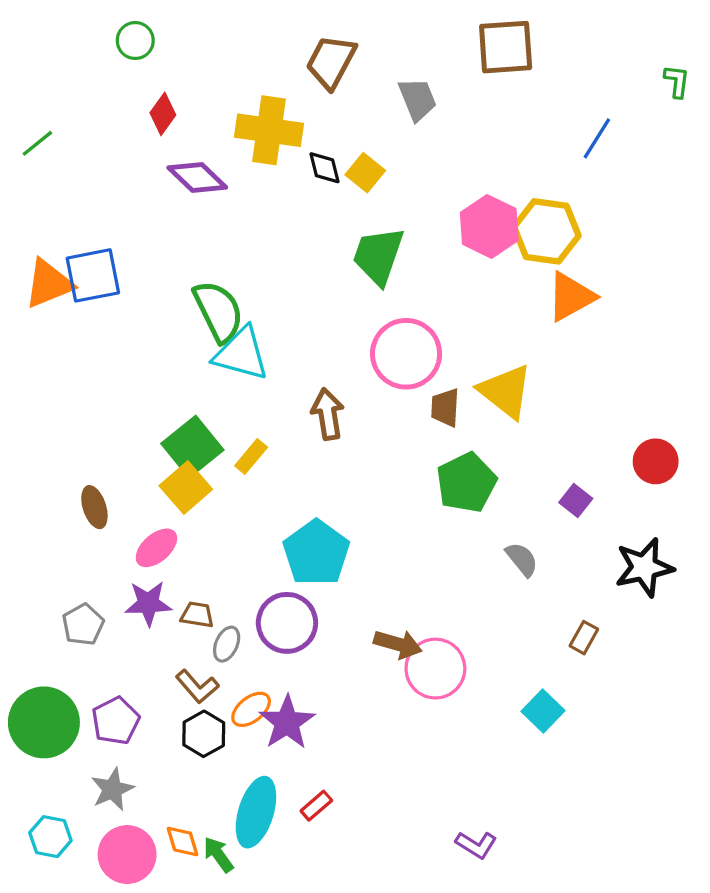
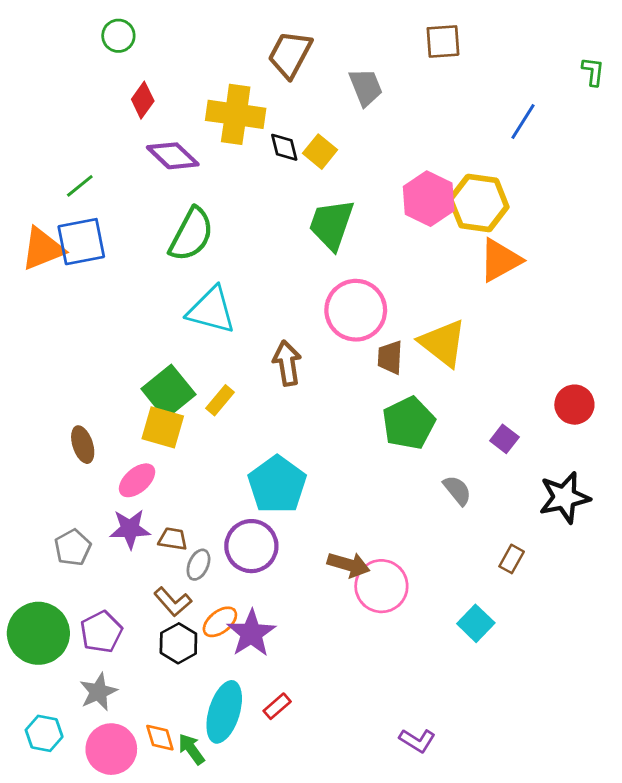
brown square: (506, 47) -> (443, 41), size x0.7
green line: (37, 143) -> (80, 186), moved
green semicircle: (218, 311) -> (191, 234), moved, turned 54
yellow square: (186, 487) -> (163, 427), turned -33

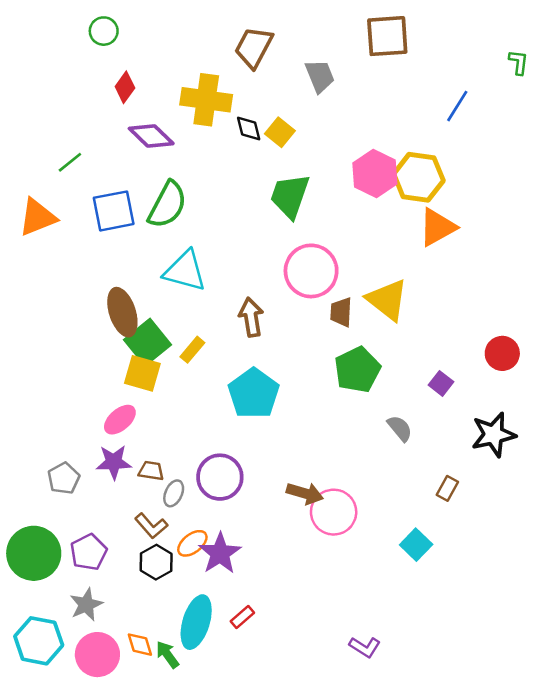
brown square: (443, 41) -> (387, 36), size x1.4
blue square: (81, 242) -> (114, 211), moved
brown ellipse: (83, 445) -> (122, 312), moved, size x1.5
cyan pentagon: (277, 485) -> (254, 393), moved
cyan hexagon: (44, 733) -> (39, 641), size x1.5

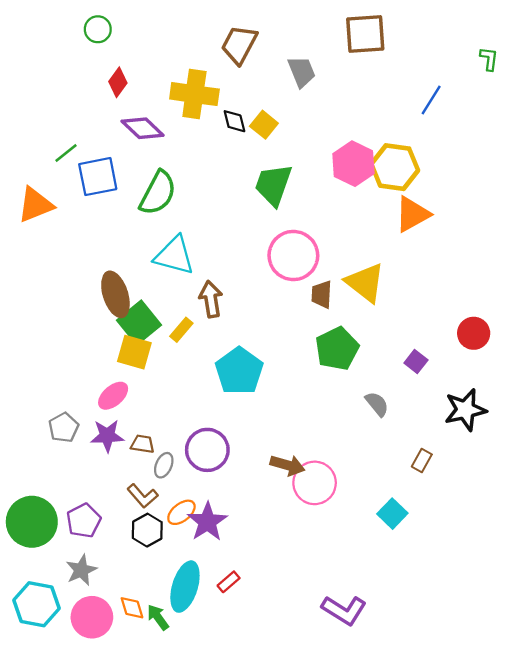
blue square: (114, 211) -> (98, 177), moved
brown arrow: (251, 317) -> (211, 299), moved
gray pentagon: (64, 478) -> (64, 428), moved
purple L-shape: (365, 647) -> (344, 610), size x1.5

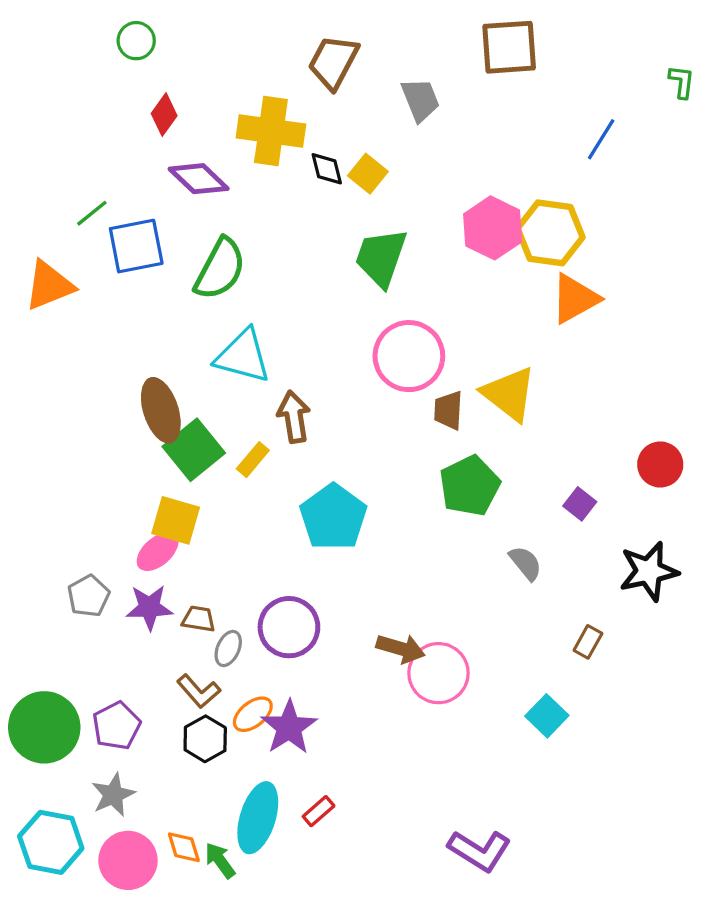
yellow square: (134, 352) -> (176, 520), moved

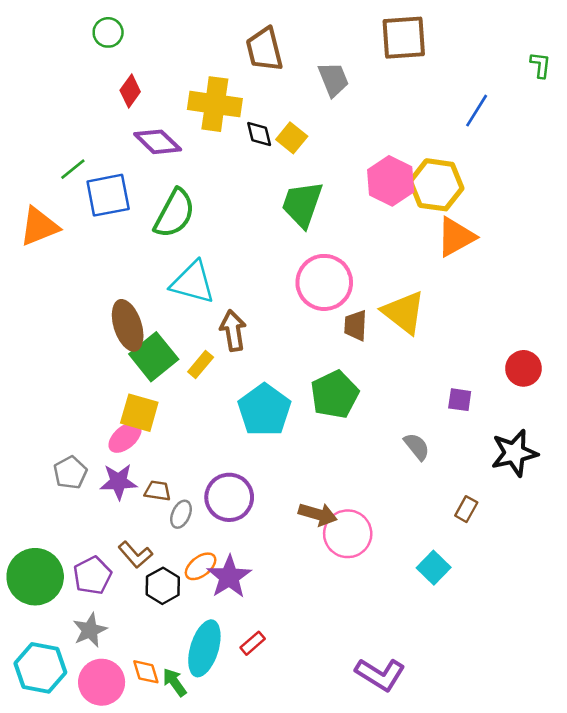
brown trapezoid: (333, 62) -> (264, 49), turned -42
green pentagon: (470, 486) -> (335, 394), moved
purple square: (580, 504) -> (460, 400), turned -30
brown L-shape: (199, 691) -> (135, 555), moved

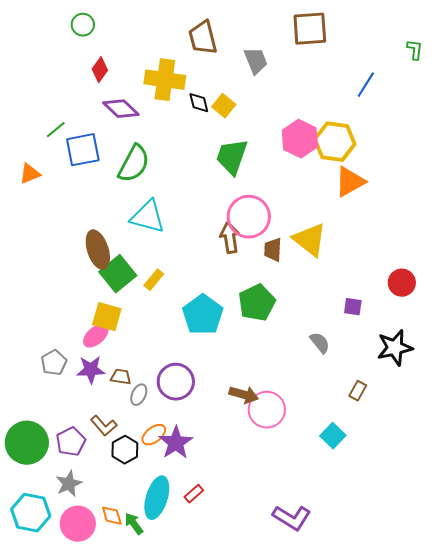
orange triangle: (39, 226) -> (30, 174), size x0.7
brown arrow: (233, 331) -> (230, 238), moved

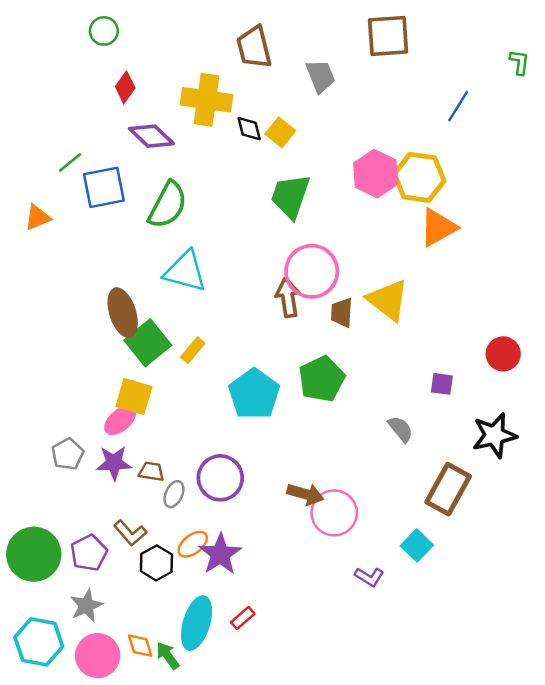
brown rectangle: (358, 391) -> (448, 489), size x2.0
purple L-shape: (292, 518) -> (369, 577), moved, size x0.6

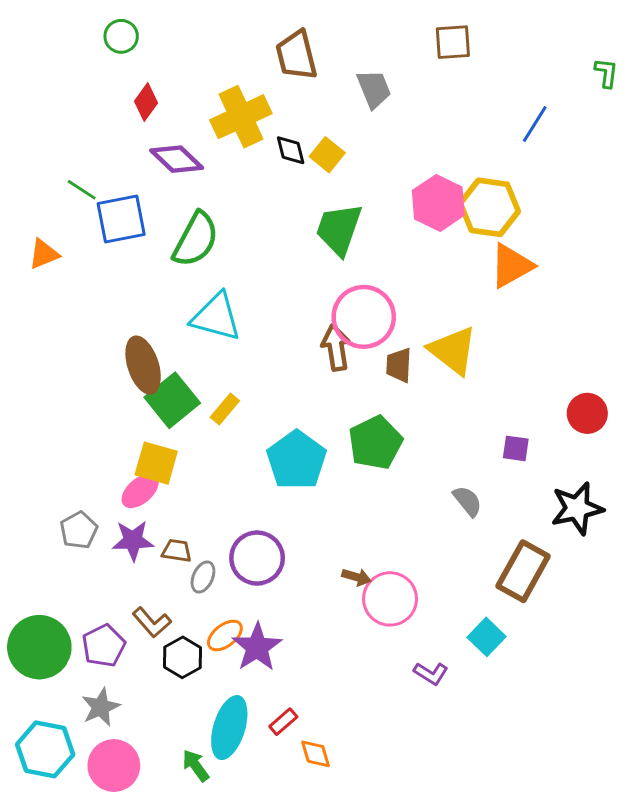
brown square: (388, 36) -> (453, 42), size x0.7
yellow cross: (207, 100) -> (241, 117), turned -33
green line: (70, 162) -> (82, 190), turned 72
brown arrow: (305, 494) -> (356, 577), size x0.7
orange diamond: (140, 646) -> (316, 754), moved

